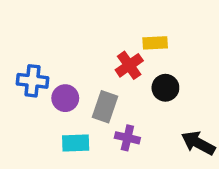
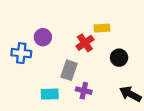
black circle: (165, 88) -> (119, 58), moved
purple circle: (65, 98) -> (43, 37), moved

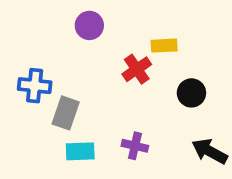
purple circle: (43, 37) -> (89, 25), moved
gray rectangle: (69, 70) -> (66, 113), moved

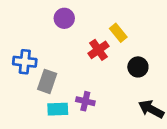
yellow rectangle: (164, 46) -> (118, 33), turned 54
purple cross: (135, 146) -> (85, 101), moved

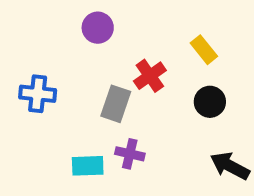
yellow rectangle: (118, 33) -> (204, 50), moved
gray rectangle: (47, 81) -> (116, 104), moved

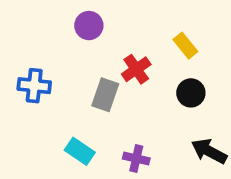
purple cross: (130, 154) -> (136, 159), moved
cyan rectangle: (88, 166) -> (80, 151), turned 36

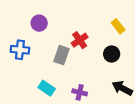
purple circle: (89, 26) -> (39, 23), moved
yellow rectangle: (185, 46) -> (118, 26), moved

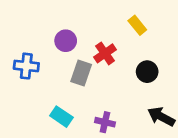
purple circle: (39, 23) -> (66, 41), moved
yellow rectangle: (118, 26) -> (137, 25), moved

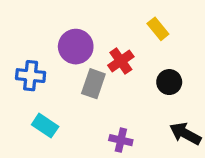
purple circle: (66, 41) -> (76, 47), size x1.4
cyan rectangle: (61, 117) -> (45, 126), moved

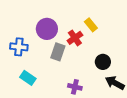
yellow rectangle: (158, 29) -> (91, 25), moved
black circle: (169, 82) -> (103, 62), moved

